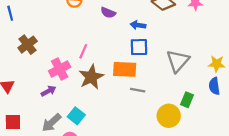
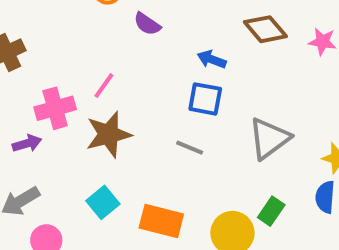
purple semicircle: (108, 13) -> (147, 24), moved
orange rectangle: (125, 69) -> (161, 221), moved
gray line: (138, 90) -> (190, 148), moved
cyan square: (76, 116) -> (103, 202), moved

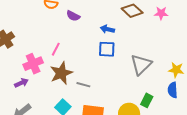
gray line: (190, 148) -> (83, 85), moved

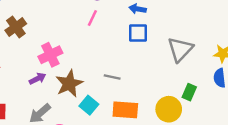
pink line: (56, 49) -> (92, 18), moved
brown star: (61, 73) -> (69, 84), moved

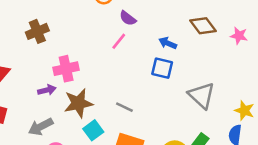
gray triangle: (180, 49) -> (202, 95), turned -44

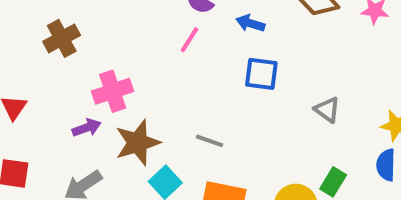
blue arrow: (168, 43) -> (250, 23), moved
gray triangle: (202, 95) -> (327, 110), size x0.6

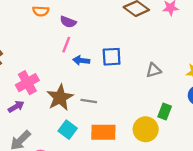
blue arrow: (250, 23) -> (81, 60), moved
gray triangle: (327, 110) -> (154, 70), turned -42
brown star: (138, 143) -> (60, 97), moved

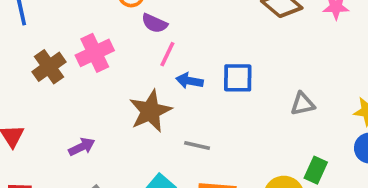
purple semicircle: (68, 22) -> (154, 23), moved
pink cross: (27, 83) -> (95, 53), moved
brown star: (60, 97) -> (150, 111), moved

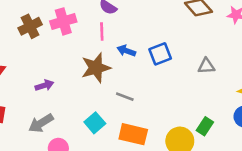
pink line: (167, 54) -> (102, 32), moved, turned -36
blue square: (238, 78) -> (160, 54), turned -30
gray triangle: (303, 104) -> (206, 66), moved

